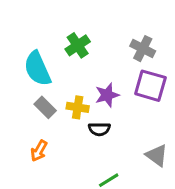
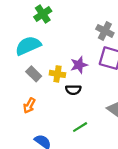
green cross: (78, 45) -> (43, 14), moved
cyan semicircle: (37, 69) -> (28, 46), turned 90

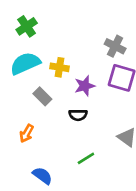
green cross: (43, 14) -> (27, 26), moved
gray rectangle: (34, 74) -> (42, 96), moved
yellow cross: (57, 74) -> (60, 67), moved

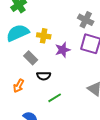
black semicircle: (78, 115) -> (44, 76), moved
green line: (86, 158) -> (55, 98), moved

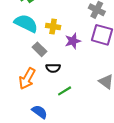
cyan semicircle: (18, 33) -> (26, 23), turned 50
orange arrow: (19, 86) -> (27, 78), size x1.5

